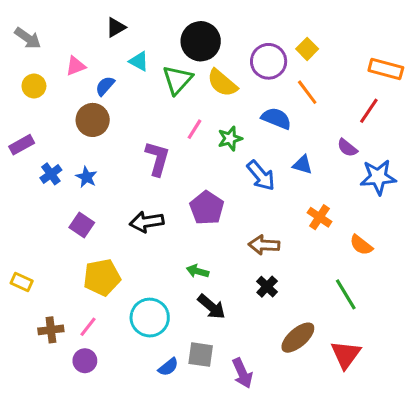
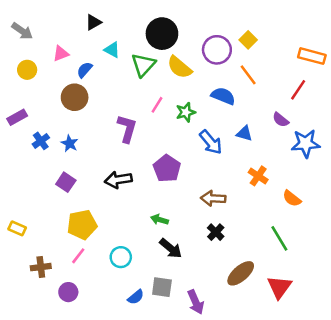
cyan circle: (150, 318) -> (121, 257), size x0.7
pink line: (88, 327) -> (78, 256), moved

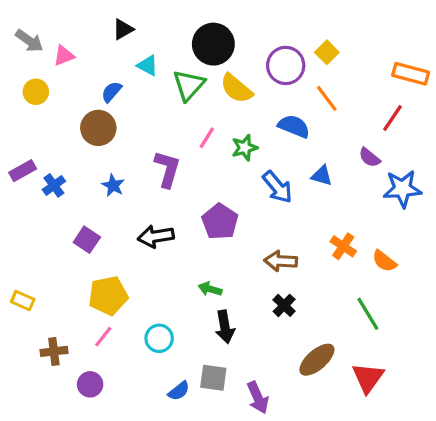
pink triangle: (61, 54) -> (64, 56), moved
purple rectangle: (17, 117) -> (23, 171), moved
blue star: (70, 143) -> (113, 185), moved
orange cross: (258, 176) -> (343, 246), moved
black arrow: (171, 248) -> (225, 327), turned 40

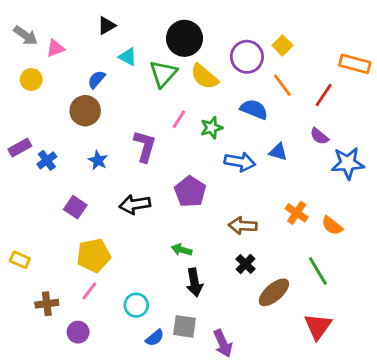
red line: (393, 118) -> (324, 95), moved
blue arrow: (277, 187) -> (240, 162), turned -40
cyan circle: (159, 338) -> (136, 305), moved
brown ellipse: (317, 360) -> (274, 292), moved

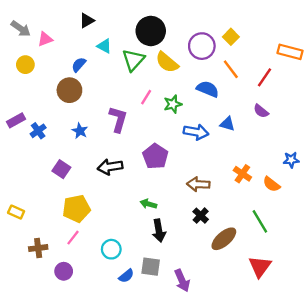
blue star: (348, 163) -> (291, 160), moved, size x0.6

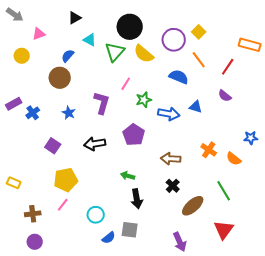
gray arrow: (21, 29) -> (15, 15), moved
green star: (173, 104) -> (144, 100), moved
purple circle: (64, 271) -> (35, 242), moved
purple arrow: (182, 281) -> (180, 242), moved

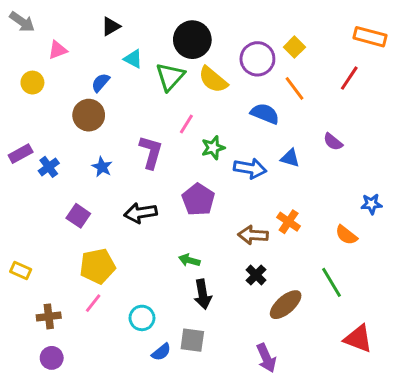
orange rectangle: (250, 45) -> (370, 37), moved
red line: (228, 67) -> (349, 78), moved
orange cross: (209, 150) -> (289, 222), moved
red triangle: (224, 230) -> (358, 339), moved, turned -45

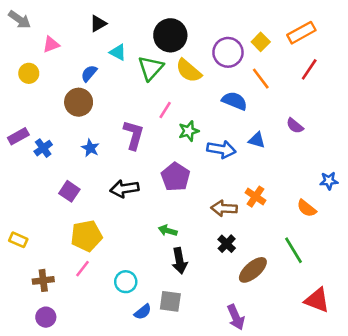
orange rectangle: (370, 37) -> (301, 33), moved, turned -44

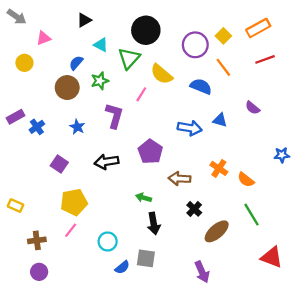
red line: (309, 69) -> (265, 59), turned 36
yellow semicircle: (189, 71) -> (162, 74), moved
green star: (189, 131) -> (100, 81), moved
brown arrow: (224, 208) -> (180, 179), moved
orange semicircle: (307, 208) -> (246, 180), moved

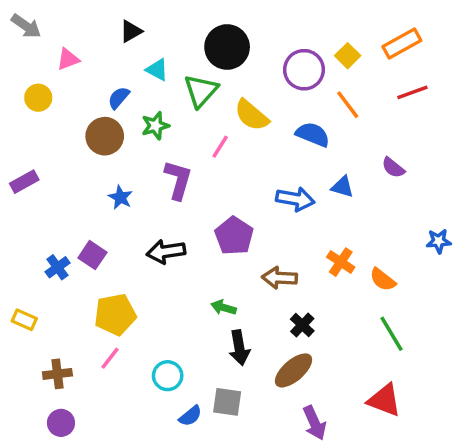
blue cross: (37, 127) -> (57, 267), moved
brown ellipse: (217, 231) -> (294, 370), moved
red triangle: (272, 257) -> (384, 400), moved

